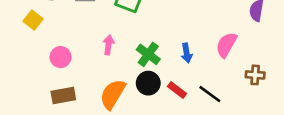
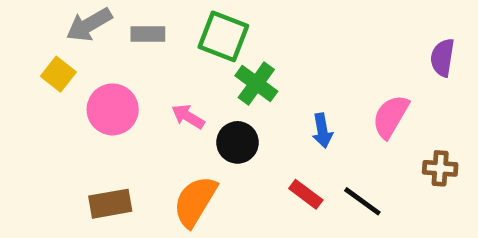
pink arrow: (108, 45) -> (188, 117), turned -66
green cross: (148, 54) -> (256, 84), moved
pink circle: (61, 57) -> (113, 109), moved, size x1.4
black circle: (148, 83) -> (237, 142), moved

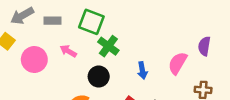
purple semicircle: (442, 58) -> (204, 46), moved
pink arrow: (188, 117) -> (68, 51), moved

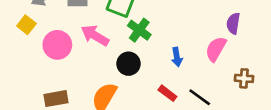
purple semicircle: (204, 46) -> (233, 23), moved
pink arrow: (68, 51) -> (95, 35), size x1.5

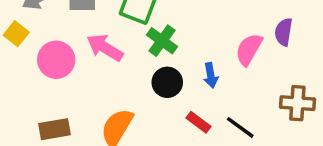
pink semicircle: (216, 49) -> (249, 49), moved
black circle: (129, 64) -> (167, 82), moved
brown cross: (244, 78) -> (297, 103), size x1.4

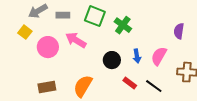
green cross: (162, 41) -> (123, 25), moved
pink semicircle: (249, 49) -> (159, 56), moved

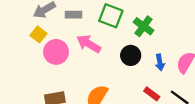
yellow square: (25, 32) -> (39, 34), moved
black circle: (112, 60) -> (131, 55), moved

